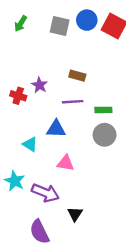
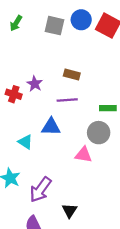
green rectangle: (103, 110) -> (108, 108), moved
pink triangle: (66, 163) -> (83, 155), moved
purple arrow: (45, 193) -> (40, 190), turned 104

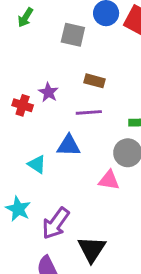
gray square: (54, 26) -> (73, 35), moved
black triangle: (70, 211) -> (92, 249), size x1.5

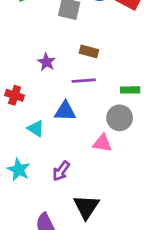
red cross: (23, 105) -> (15, 95), moved
purple arrow: (56, 223) -> (61, 171), moved, size x0.7

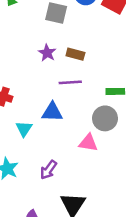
purple star: (46, 62) -> (47, 53), moved
cyan triangle: (36, 128) -> (24, 129), turned 30

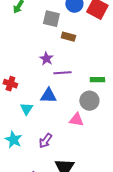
purple star: (47, 53) -> (46, 59), moved
brown rectangle: (75, 54) -> (68, 37), moved

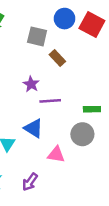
brown rectangle: (68, 37) -> (57, 58), turned 32
blue triangle: (48, 96) -> (33, 128), turned 30
pink triangle: (76, 120) -> (56, 154), moved

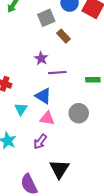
gray square: (37, 36) -> (46, 18), turned -36
gray circle: (82, 134) -> (79, 113), moved
pink triangle: (56, 154) -> (47, 118), moved

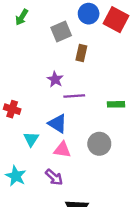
brown rectangle: (63, 36) -> (81, 53), turned 56
purple arrow: (40, 142) -> (54, 177), turned -84

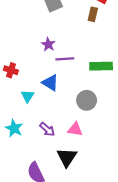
brown rectangle: (81, 53) -> (93, 14), moved
green rectangle: (116, 104) -> (101, 66), size x1.5
pink triangle: (62, 150) -> (75, 129), moved

